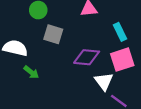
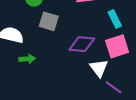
green arrow: (31, 72) -> (27, 59), turned -42

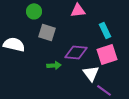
green arrow: (27, 59) -> (54, 65), moved

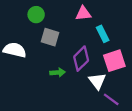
cyan rectangle: (105, 30) -> (103, 34), moved
purple diamond: (76, 52) -> (81, 59), turned -50

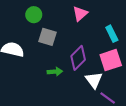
pink triangle: (83, 14) -> (80, 14), turned -35
cyan rectangle: (103, 34) -> (112, 34), moved

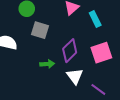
cyan rectangle: (112, 34) -> (95, 19), moved
white triangle: (94, 80) -> (75, 76), moved

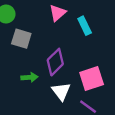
pink square: (101, 53) -> (92, 78), moved

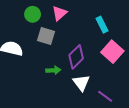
pink triangle: (58, 13) -> (60, 13), moved
pink square: (92, 78) -> (112, 52), moved, turned -30

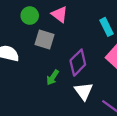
pink triangle: (60, 13) -> (60, 14), turned -42
green arrow: (53, 70) -> (53, 77), turned 128

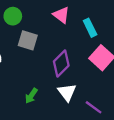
pink triangle: (60, 14) -> (61, 15), moved
green arrow: (53, 77) -> (31, 96), moved

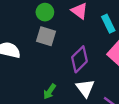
green circle: (13, 16) -> (45, 12), moved

